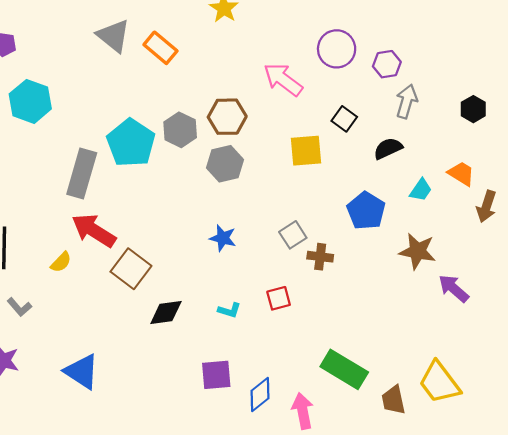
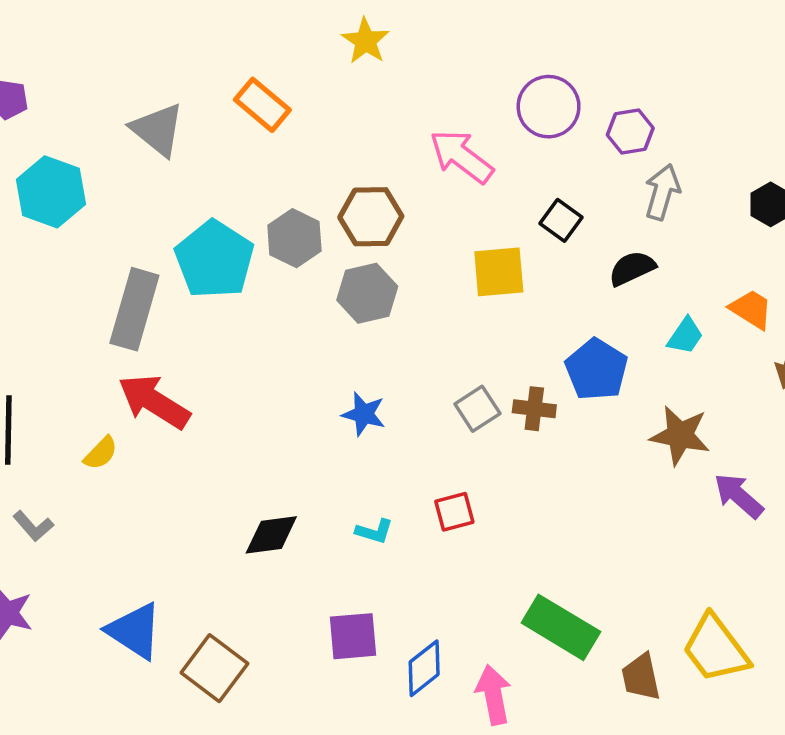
gray triangle: (113, 36) -> (158, 130), moved
brown cross: (320, 257) -> (534, 409), moved
brown square: (131, 269) -> (214, 668), moved

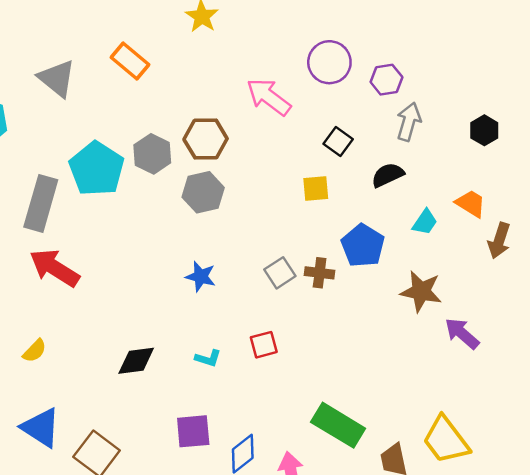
yellow square: (499, 272) -> (316, 189), moved, size x0.7
yellow semicircle: (101, 453) -> (35, 351), moved

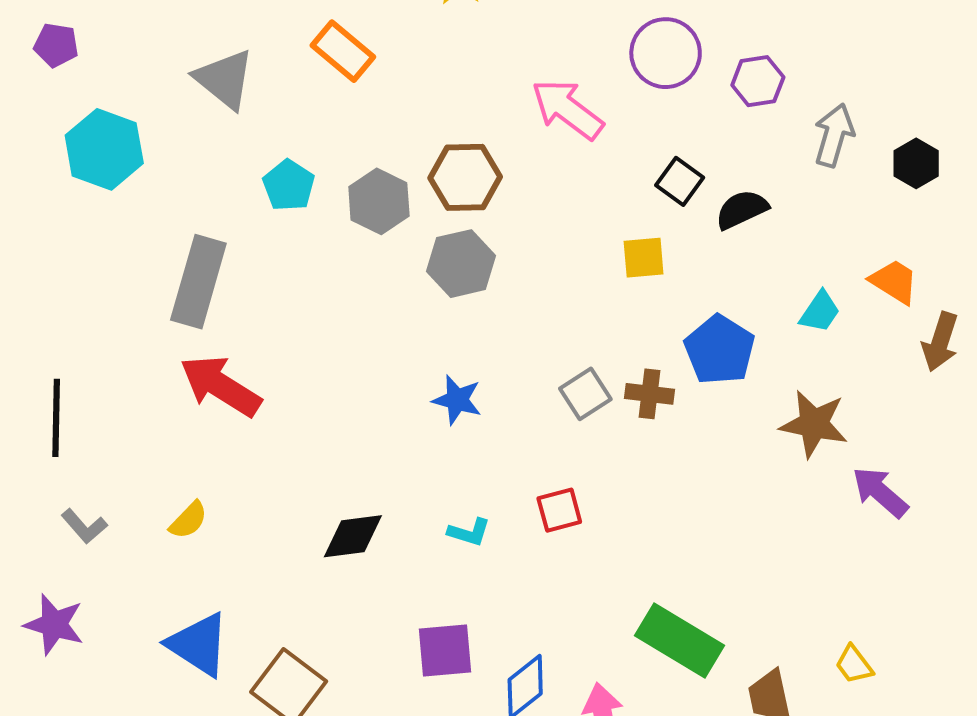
gray arrow: (409, 122) -> (834, 135), moved
cyan pentagon: (97, 169) -> (289, 185), moved, size x0.6
black semicircle: (388, 175) -> (742, 209), moved
yellow trapezoid: (446, 440) -> (854, 665), size x0.5

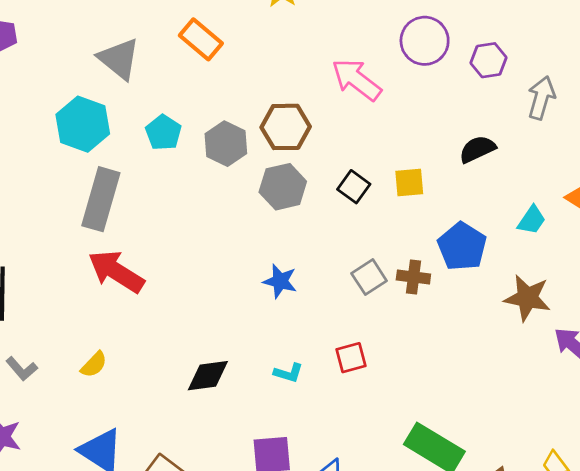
cyan hexagon: (104, 149) -> (83, 124), moved
black square: (680, 181) -> (354, 187), moved

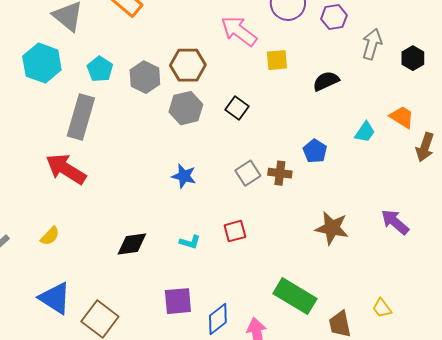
yellow square: (409, 183) -> (277, 60), moved
gray rectangle: (101, 199) -> (81, 117), moved
blue pentagon: (462, 246) -> (315, 151), size x0.7
brown star: (527, 298) -> (332, 228), moved

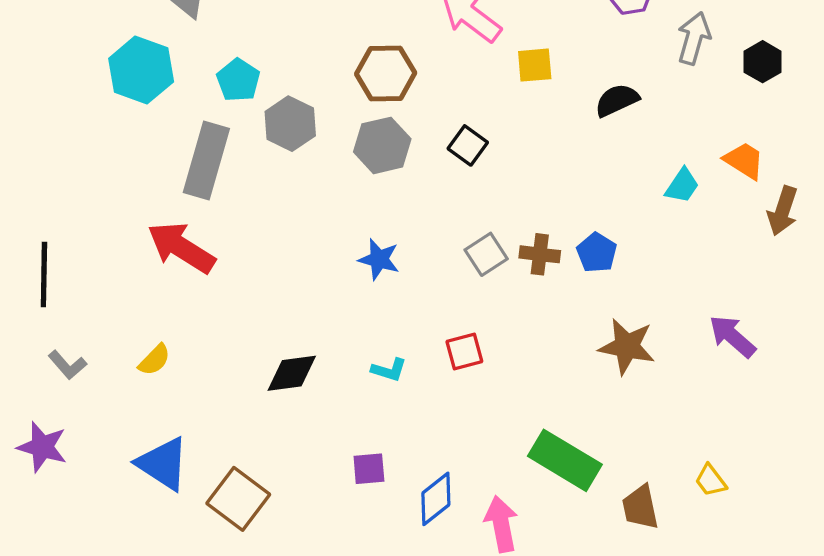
gray hexagon: (145, 77) -> (290, 124), moved
blue pentagon: (315, 151) -> (597, 253), moved
purple square: (178, 301) -> (369, 469), size x0.7

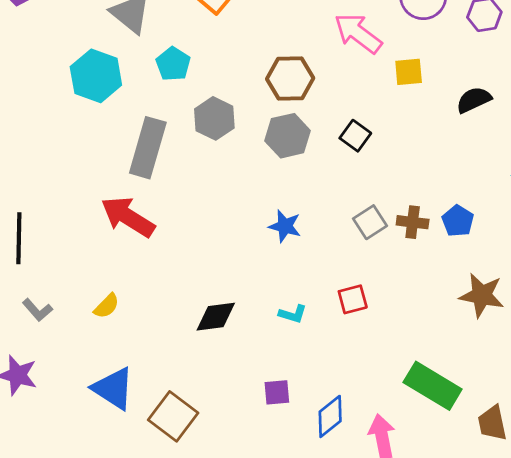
cyan pentagon: (238, 80) -> (173, 64), moved

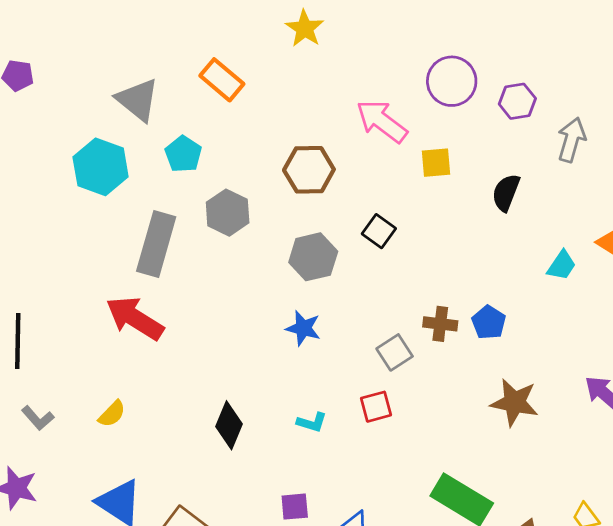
black semicircle: (474, 100) -> (506, 193), turned -44
gray hexagon: (288, 136) -> (313, 257), moved
gray square: (370, 222) -> (395, 352), moved
black diamond: (216, 317) -> (229, 425), turned -60

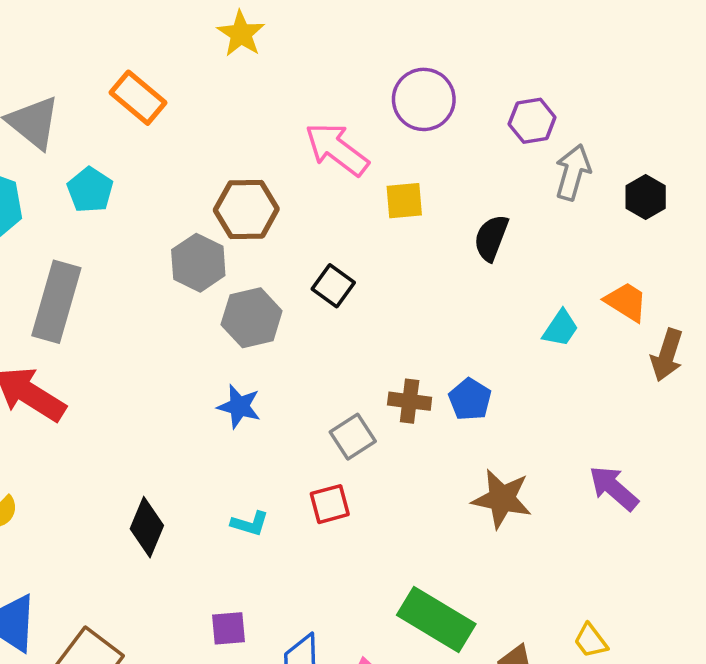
purple hexagon: (517, 101) -> (532, 121), moved
gray hexagon: (228, 213) -> (198, 263), moved

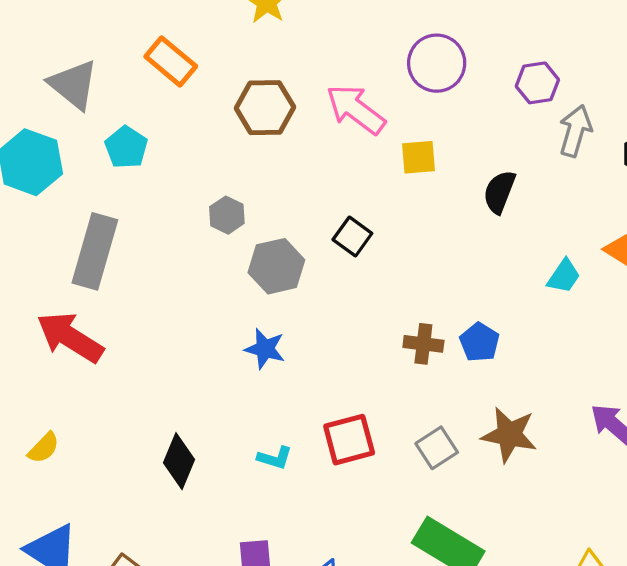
brown hexagon: (246, 209) -> (265, 108), moved
gray hexagon: (198, 263) -> (227, 215), size x0.7
gray square: (353, 437) -> (437, 448), moved
red square: (330, 504) -> (349, 440), size x1.4

